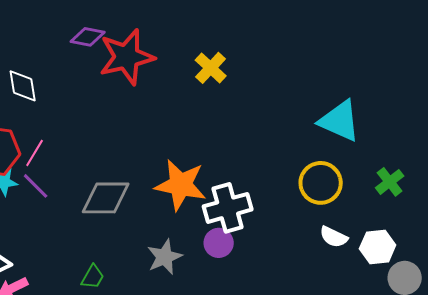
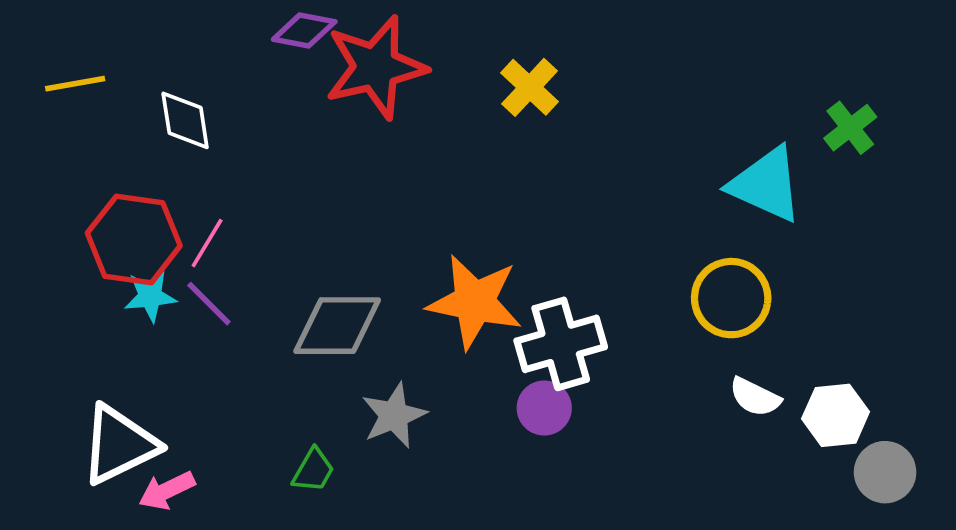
green cross: (390, 182) -> (850, 128), moved
gray star: (165, 257) -> (394, 415), moved

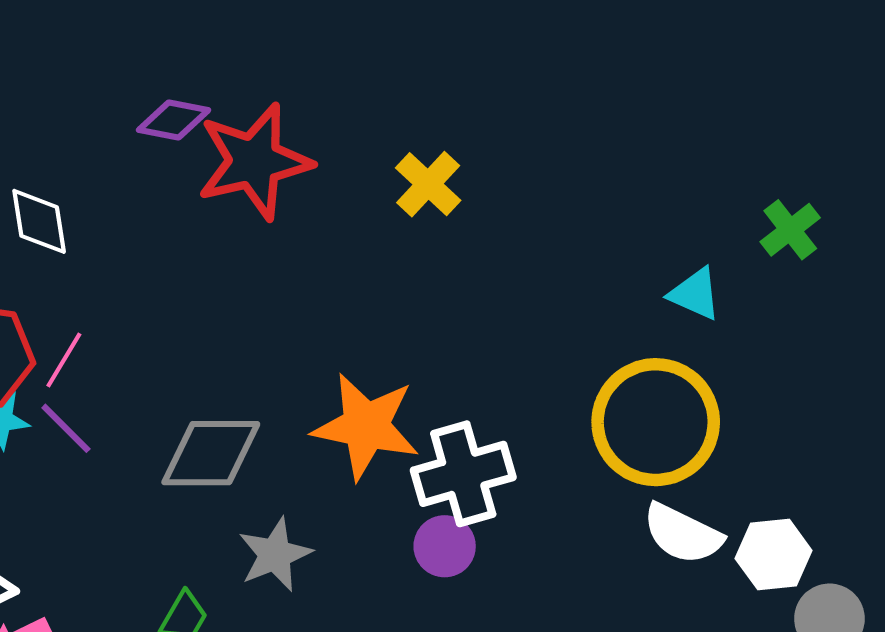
cyan triangle: (766, 184) -> (695, 294), size x0.6
yellow circle: (731, 298) -> (656, 422), size x1.4
white semicircle: (755, 397) -> (683, 534), size x1.4

